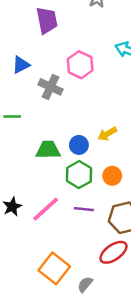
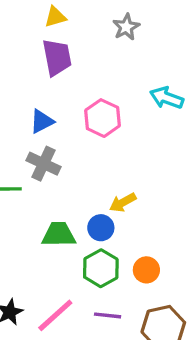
blue triangle: (21, 65) -> (42, 121), moved
gray cross: (51, 87) -> (43, 164), moved
yellow arrow: (107, 134) -> (123, 202), moved

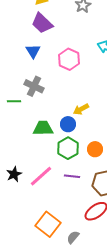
purple trapezoid: (57, 57) -> (42, 23), turned 145
blue triangle: (42, 121) -> (33, 51), moved, turned -35

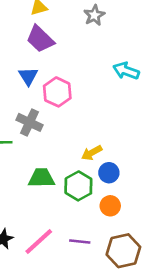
pink hexagon: (69, 59) -> (57, 92), moved
blue circle: (68, 124) -> (109, 173), moved
green hexagon: (68, 148) -> (78, 186), moved

